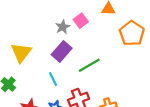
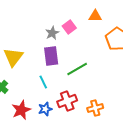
purple rectangle: (62, 51) -> (51, 56), turned -48

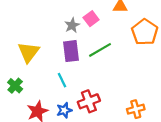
green line: (77, 69) -> (100, 50), moved
orange cross: (95, 108) -> (136, 109), moved

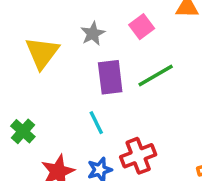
gray star: (72, 25) -> (93, 34), moved
yellow triangle: (28, 52) -> (42, 53), moved

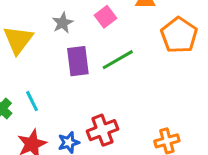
cyan line: (96, 123) -> (32, 101), moved

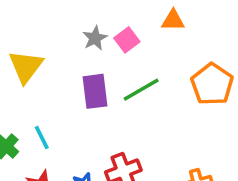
gray star: (63, 23) -> (95, 38), moved
orange pentagon: (179, 35) -> (212, 84), moved

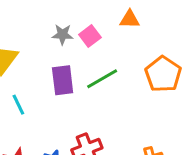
gray star: (95, 38) -> (63, 35), turned 30
cyan line: (42, 137) -> (18, 105), moved

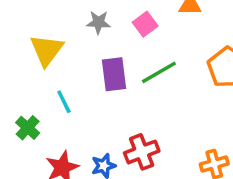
gray star: (63, 35) -> (98, 22), moved

